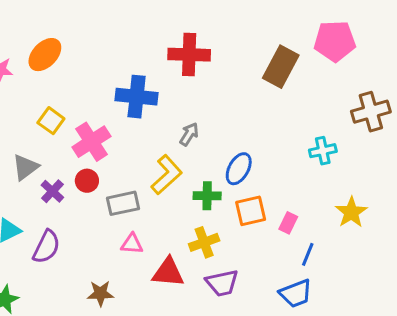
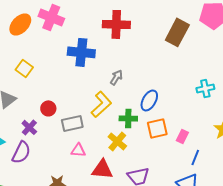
pink cross: (91, 142) -> (51, 17), moved, turned -35
purple cross: (52, 191) -> (29, 127), moved
yellow cross: (204, 242) -> (117, 141), moved, turned -30

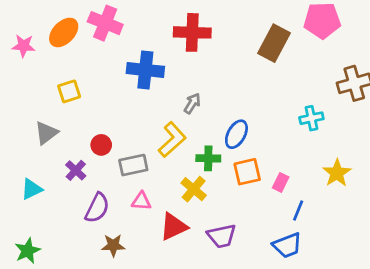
yellow square: (24, 68) -> (69, 91), turned 36
purple semicircle: (21, 152) -> (97, 208), moved
red triangle: (102, 169) -> (173, 227), turned -30

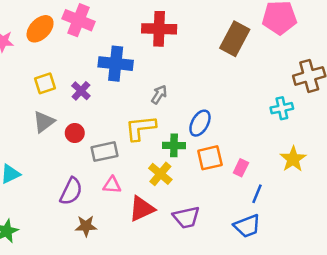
cyan cross: (311, 118) -> (282, 108), moved
gray triangle: (46, 133) -> (44, 122), moved
yellow L-shape: (172, 140) -> (140, 128), turned -144
purple cross: (76, 170) -> (81, 91), moved

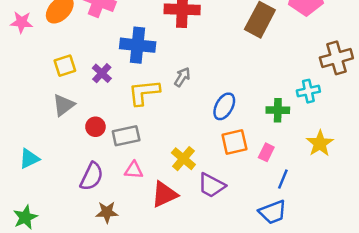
yellow L-shape: (140, 128) -> (144, 92), moved
red circle: (75, 133) -> (95, 127), moved
green cross: (174, 145) -> (278, 110), moved
purple trapezoid: (186, 217) -> (211, 185), moved, turned 40

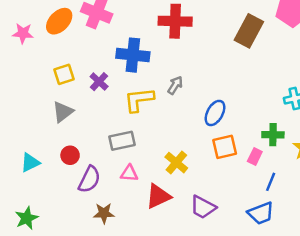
green cross: (278, 110) -> (273, 135), moved
red circle: (95, 127) -> (70, 155), moved
purple trapezoid: (211, 185) -> (203, 207), moved

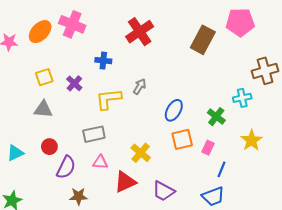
red cross: (175, 21) -> (140, 32), turned -36
blue cross: (133, 55) -> (103, 61), size x0.6
gray triangle: (63, 112) -> (43, 109), turned 42
green cross: (273, 135) -> (216, 117), moved, turned 36

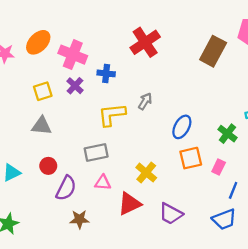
pink cross: (72, 24) -> (73, 55), moved
purple cross: (74, 83) -> (75, 86), moved

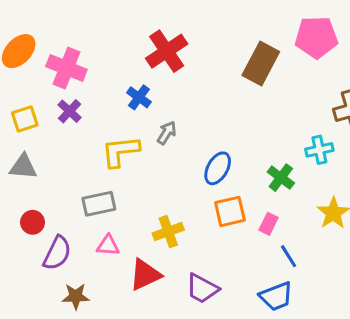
blue cross: (106, 73) -> (139, 97), moved, turned 30
yellow cross: (146, 173) -> (168, 232), turned 30
blue line: (233, 190) -> (289, 256), turned -54

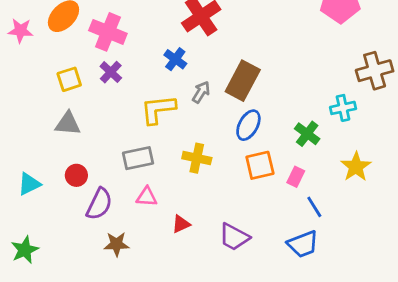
brown rectangle: (261, 63) -> (243, 81), moved
yellow cross: (168, 232) -> (197, 158), moved, turned 32
red triangle: (145, 275) -> (181, 224), size x0.6

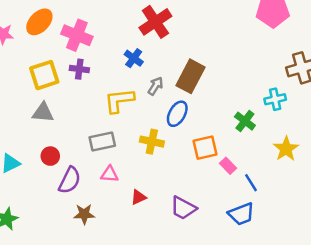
purple cross: (111, 72) -> (79, 69), turned -36
yellow square: (69, 79) -> (44, 75), size x1.4
blue ellipse: (248, 125) -> (177, 114), moved
pink rectangle: (296, 177) -> (228, 166), moved, turned -70

